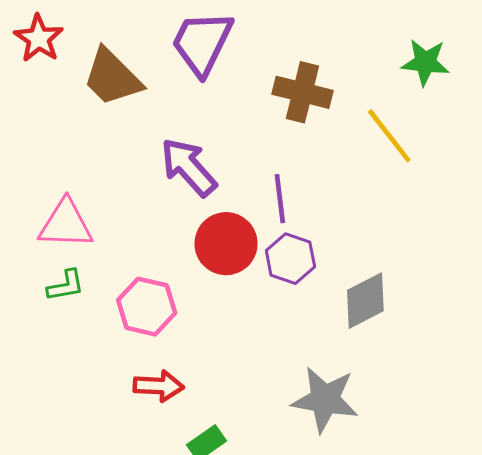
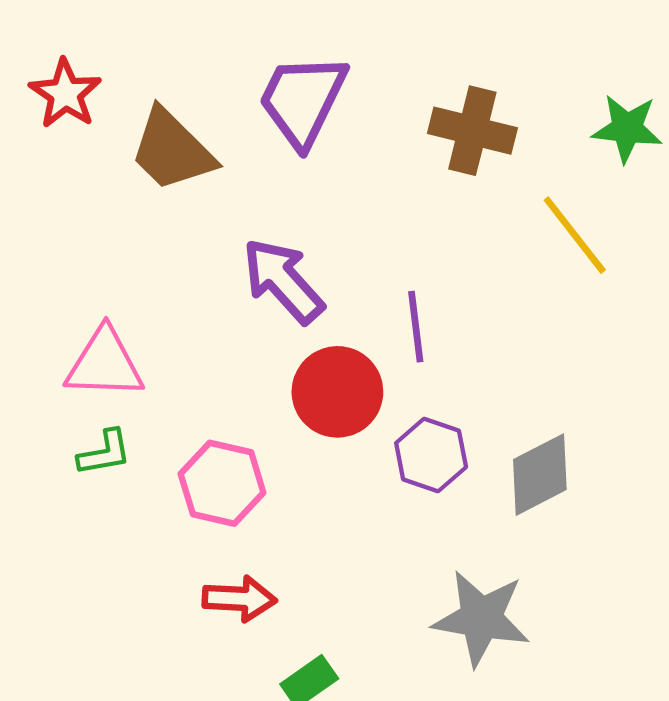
brown cross: (302, 92) -> (472, 131), moved
purple hexagon: (290, 259) -> (431, 455), moved

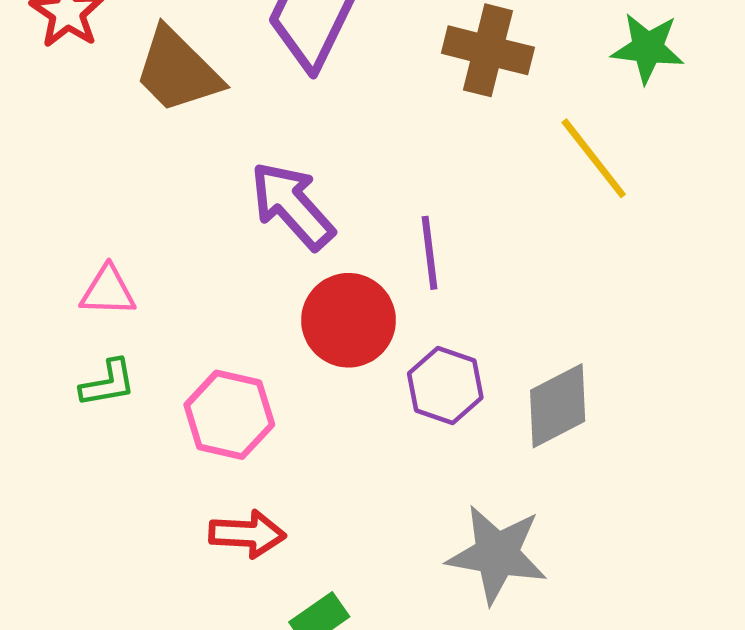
pink triangle: (104, 364) -> (108, 291), size x0.7

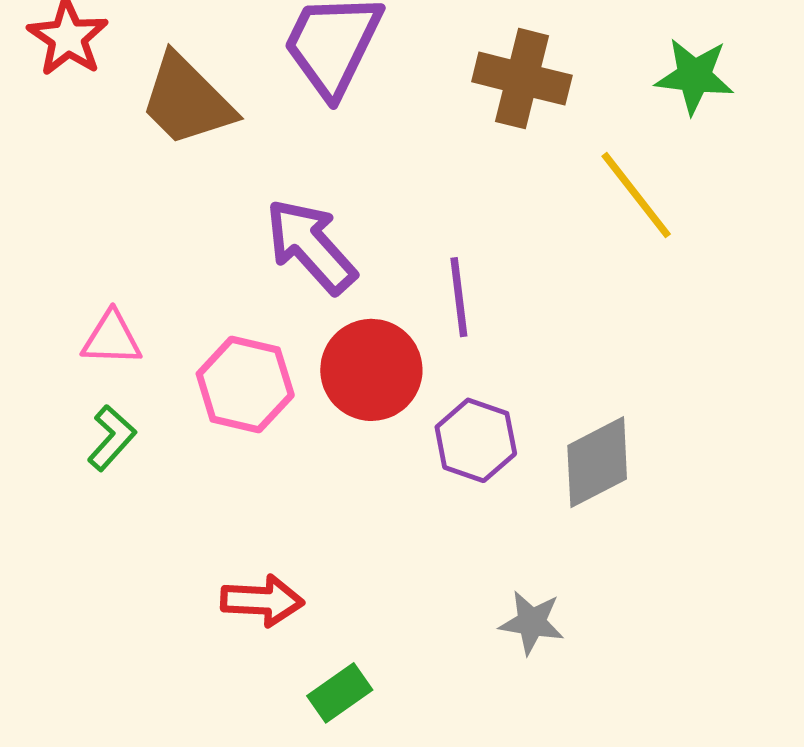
green L-shape: (108, 383) -> (112, 438), turned -38
pink hexagon: (229, 415) -> (245, 384), moved
gray star: (497, 554) -> (532, 622), size x0.6

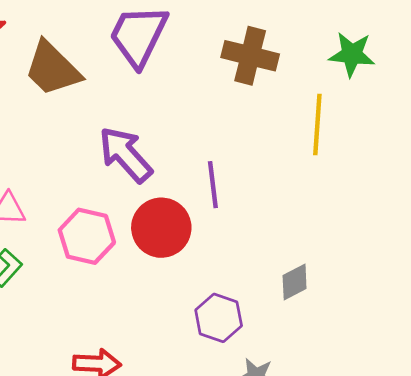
yellow line: (636, 195) -> (317, 125), turned 42
purple hexagon: (476, 440) -> (219, 318), moved
gray diamond: (597, 462) -> (295, 282), size x0.7

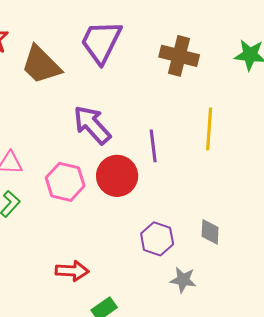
yellow line: (317, 125) -> (209, 129), moved
gray diamond: (295, 282) -> (210, 232), moved, turned -60

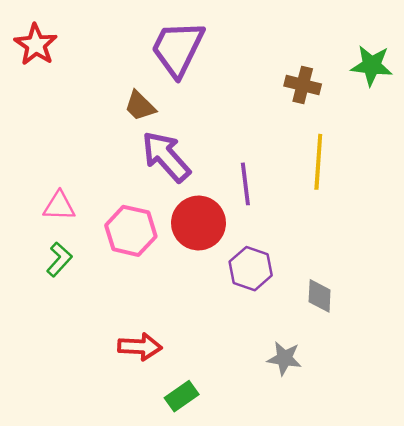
brown cross: (179, 56) -> (303, 85), moved, size x0.7
brown trapezoid: (41, 65) -> (140, 106), moved, size x0.6
purple hexagon: (157, 239) -> (251, 269), moved

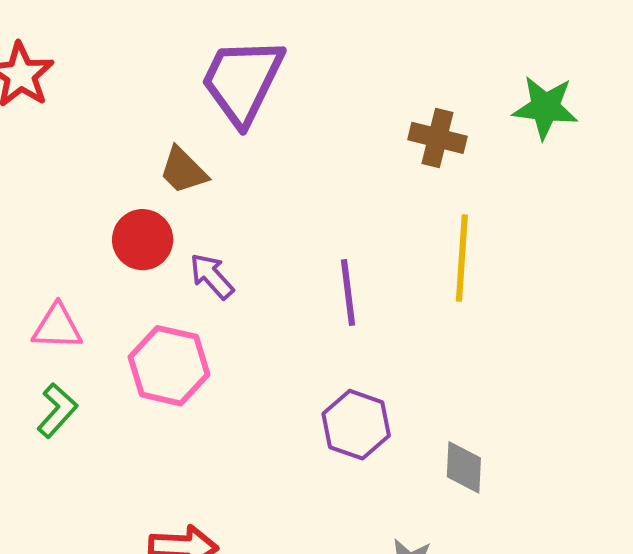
purple arrow: (166, 157) -> (212, 276), moved, size x0.6
red circle: (199, 223) -> (143, 240), moved, size x0.7

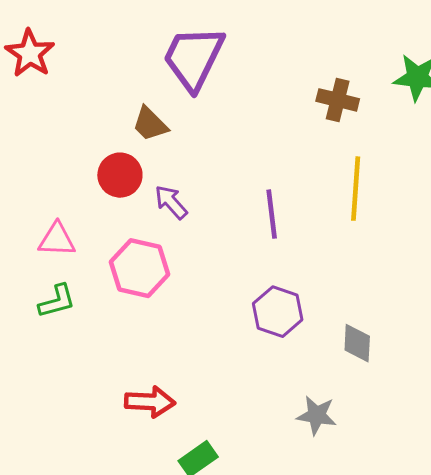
green L-shape: (57, 410) -> (57, 301), turned 33

